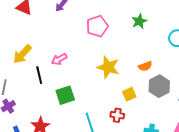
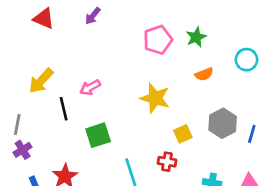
pink pentagon: (97, 26) -> (158, 40), moved
orange semicircle: (145, 66) -> (204, 74), moved

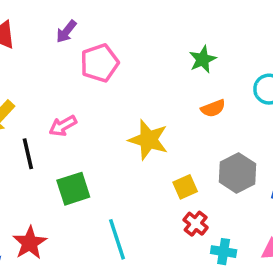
pink pentagon: (158, 40) -> (100, 63), moved
red cross: (167, 162) -> (196, 224), moved, turned 30

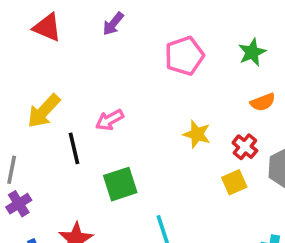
pink pentagon: (100, 63) -> (184, 56), moved
yellow star: (148, 140) -> (197, 134), size x0.7
red cross: (196, 224) -> (245, 147), moved

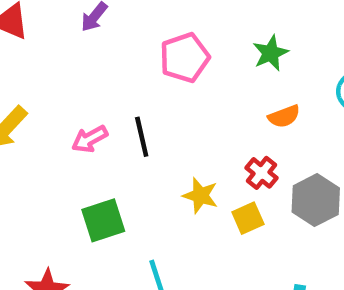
yellow star: (197, 134) -> (200, 196), moved
black line: (74, 148) -> (142, 137), moved

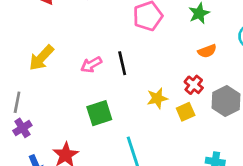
yellow star: (200, 196) -> (157, 98), turned -30

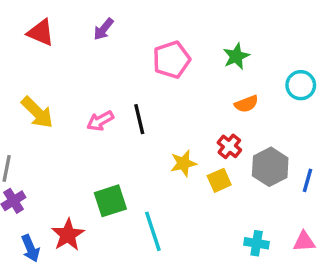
yellow arrow: (41, 58) -> (37, 112), turned -88
green square: (99, 113) -> (110, 201), moved

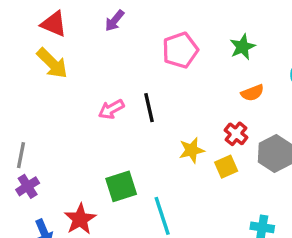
yellow arrow: (37, 112) -> (52, 63), moved

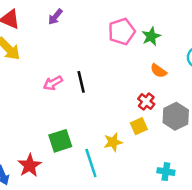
pink pentagon: (180, 50) -> (122, 31), moved
orange semicircle: (252, 93) -> (159, 71), turned 56
yellow star: (192, 150) -> (113, 142), moved

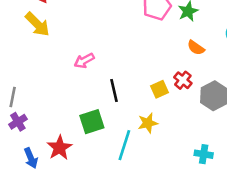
black line: (81, 82) -> (114, 91), moved
yellow square: (139, 126) -> (159, 89), moved
cyan line: (91, 163) -> (124, 145), turned 36

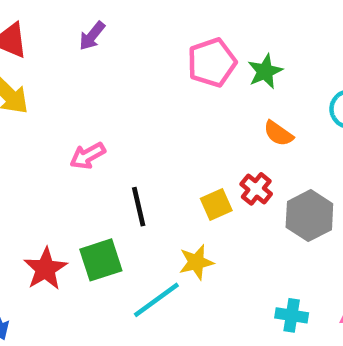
cyan line: (124, 145) -> (156, 300), turned 36
red star: (59, 148) -> (45, 269), moved

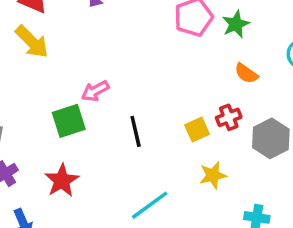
red cross: (256, 189) -> (229, 117), turned 30
green square: (101, 260) -> (69, 121), moved
yellow star: (196, 262) -> (213, 175), moved

